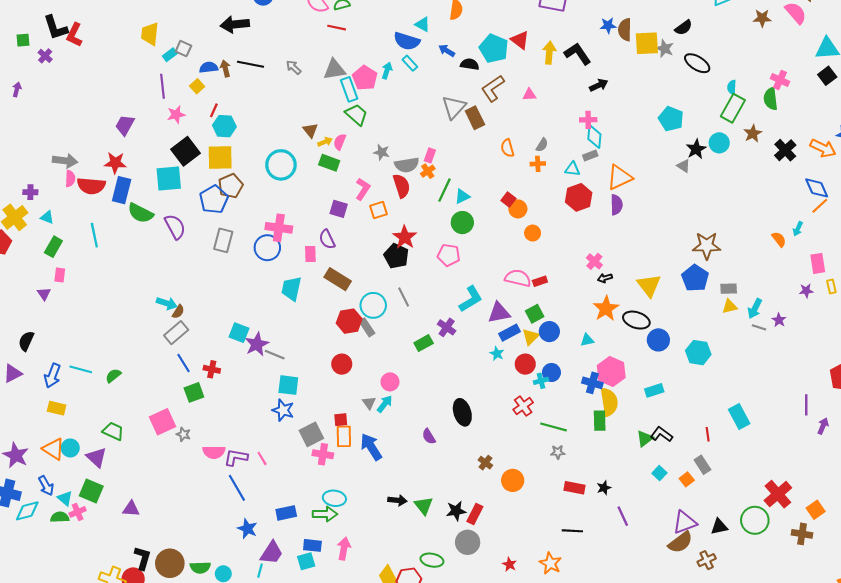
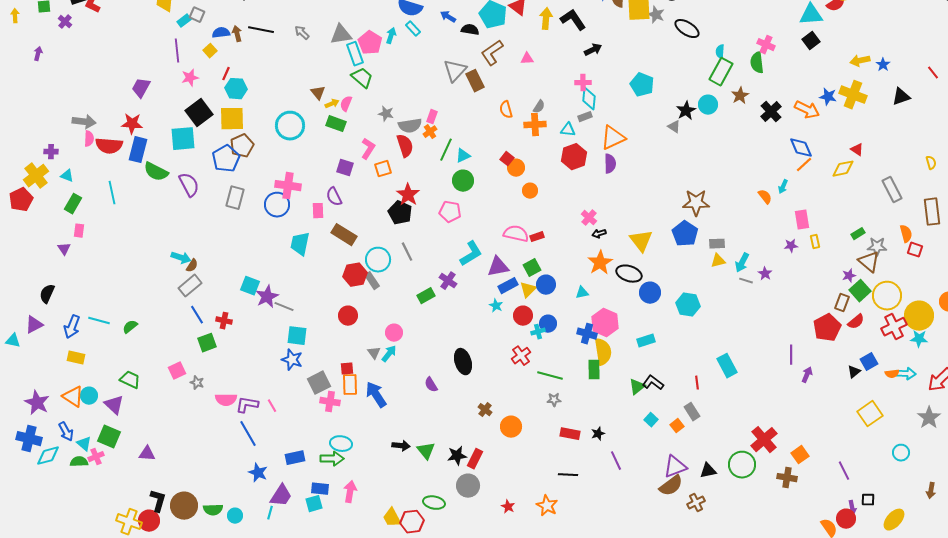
cyan pentagon: (671, 119) -> (642, 85), moved
orange cross: (538, 164) -> (535, 125), size x1.5
pink square: (162, 422) -> (177, 371), size x0.7

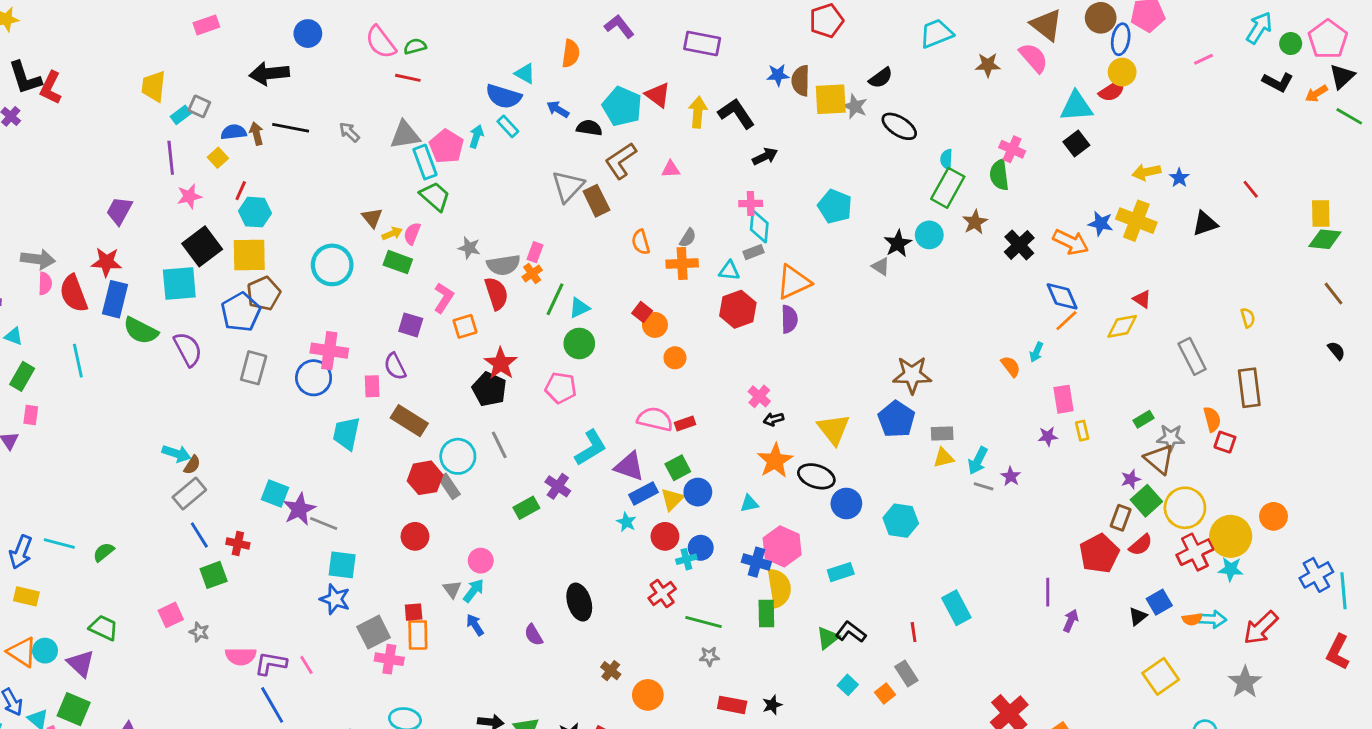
red semicircle: (109, 146) -> (74, 294), turned 64
purple triangle: (498, 267) -> (629, 466), turned 30
blue arrow: (376, 395) -> (475, 625), moved, size x0.6

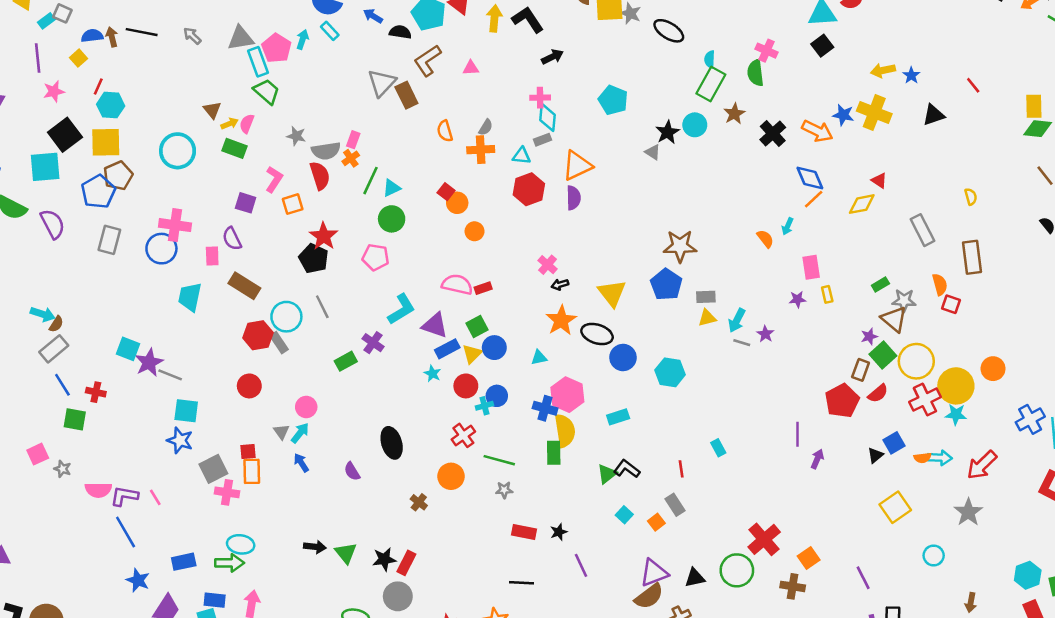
green square: (214, 575) -> (75, 419), turned 30
cyan rectangle: (956, 608) -> (718, 448), size x0.6
orange circle: (648, 695) -> (451, 476), moved

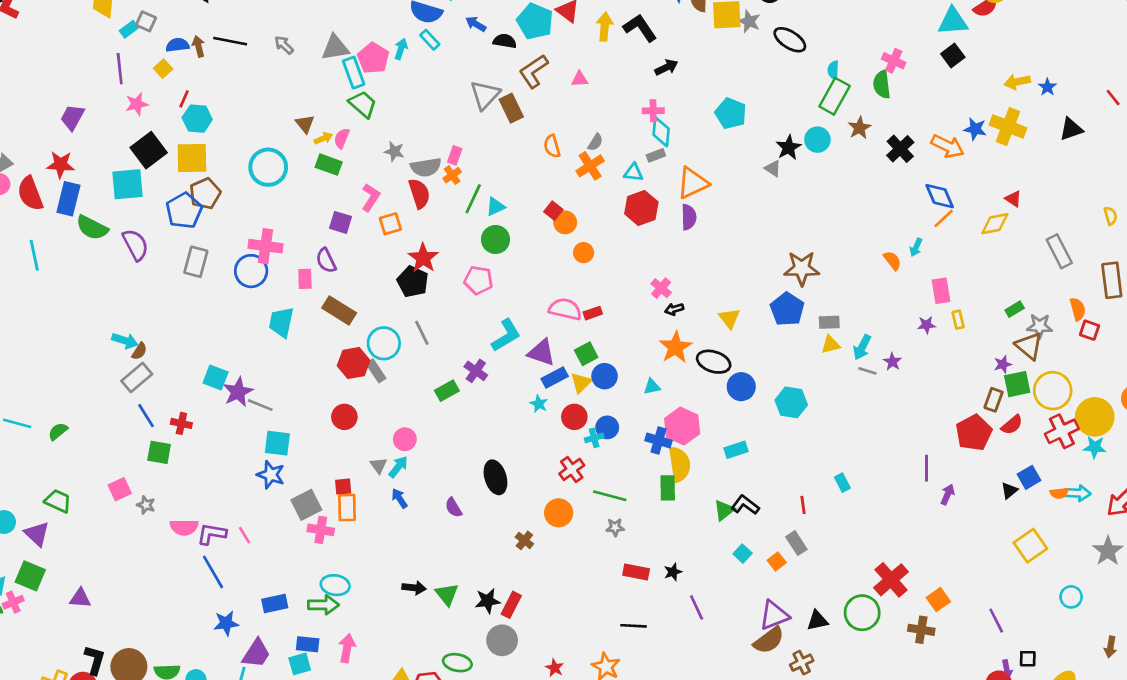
orange cross: (481, 150) -> (590, 166), turned -30
yellow triangle: (612, 293) -> (729, 318), size x0.7
green square: (883, 355) -> (1017, 384), turned 30
blue star: (138, 580) -> (226, 623), turned -30

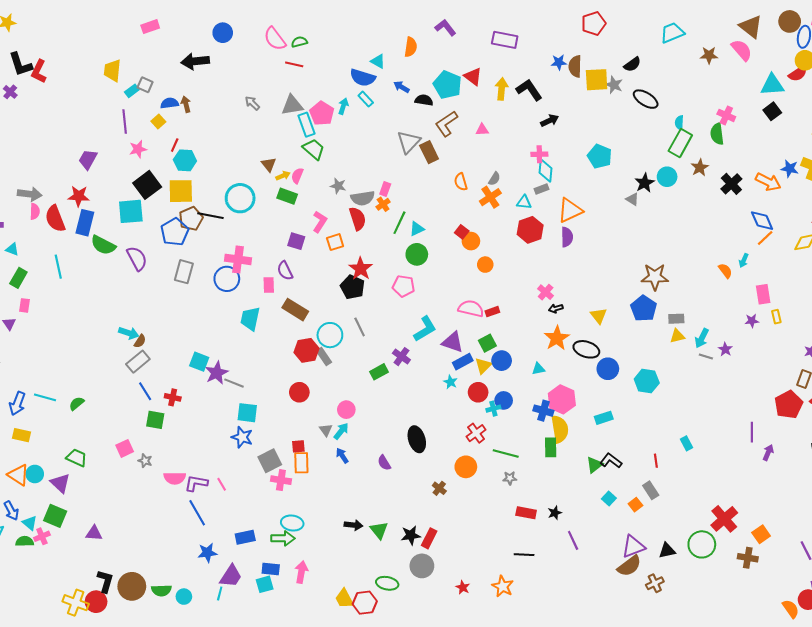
black line: (230, 41) -> (210, 216), moved

